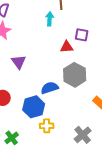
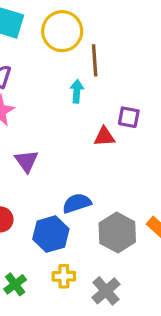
gray hexagon: (75, 75) -> (117, 232), moved
yellow cross: (47, 126) -> (64, 276), moved
gray cross: (83, 135) -> (106, 291), moved

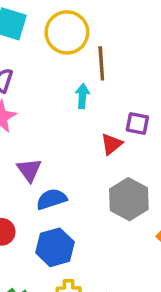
red triangle: (104, 137) -> (112, 144), turned -35
blue semicircle: (77, 203) -> (51, 199), moved
gray hexagon: (117, 232) -> (129, 199), moved

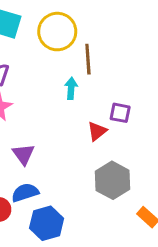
blue semicircle: (51, 199) -> (25, 193), moved

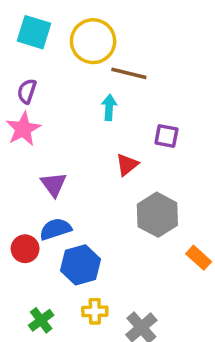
brown line: (88, 59) -> (129, 73), turned -72
red triangle: (97, 131) -> (127, 165), moved

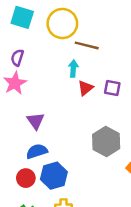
red triangle: (127, 165) -> (85, 88), moved
red circle: (25, 249) -> (26, 178), moved

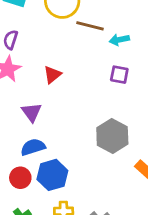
cyan arrow: (73, 69) -> (119, 40), moved, turned -105
red triangle: (85, 88) -> (52, 75), moved

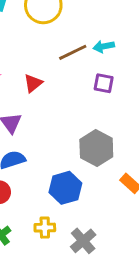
brown line: (90, 26) -> (73, 52), moved, turned -40
blue hexagon: (52, 175) -> (65, 188), moved

